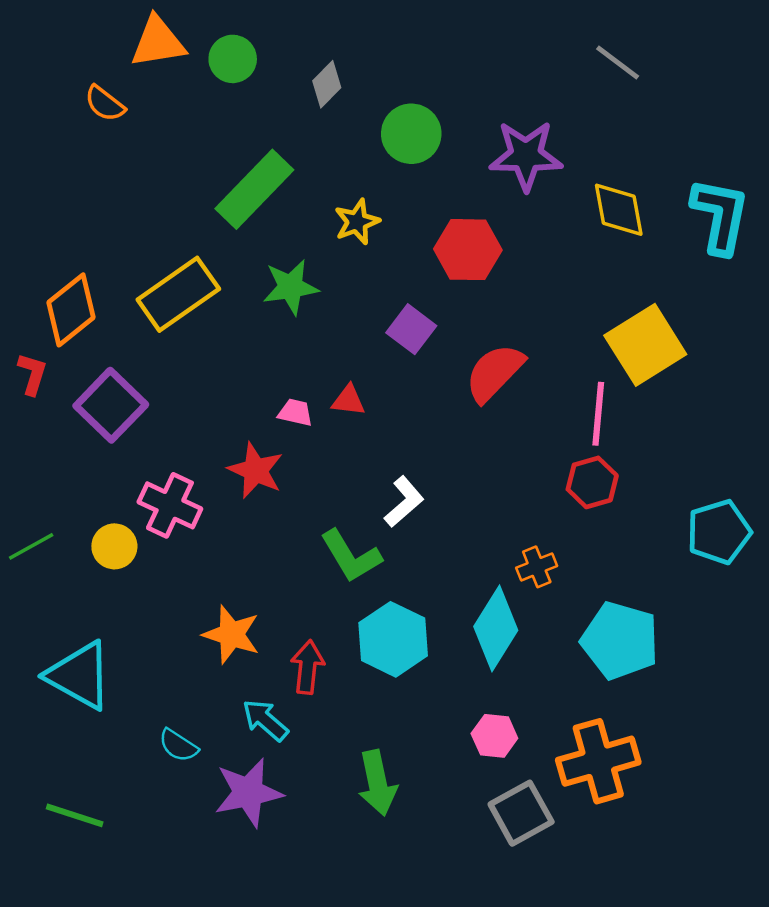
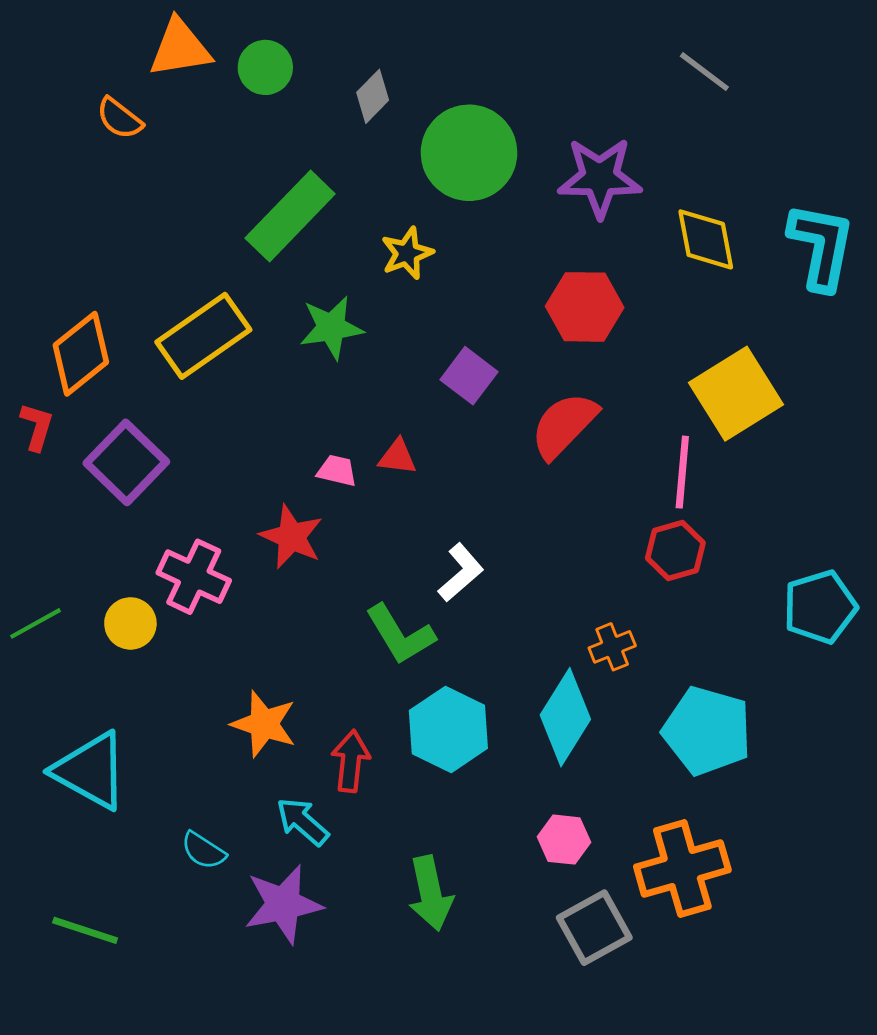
green circle: (411, 134) -> (469, 153), size x1.4
red hexagon: (468, 250) -> (585, 307), moved

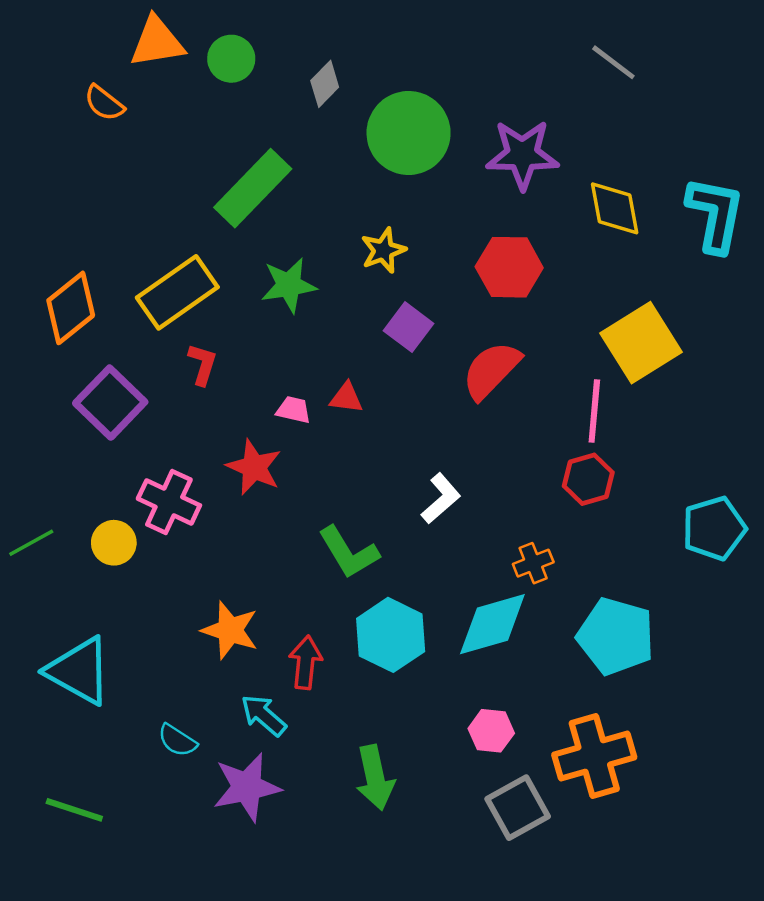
yellow star: (407, 253) -> (383, 250), moved
red L-shape: (37, 427) -> (202, 364), moved
white L-shape: (461, 573) -> (441, 498), moved
cyan diamond: (565, 717) -> (492, 624), turned 42

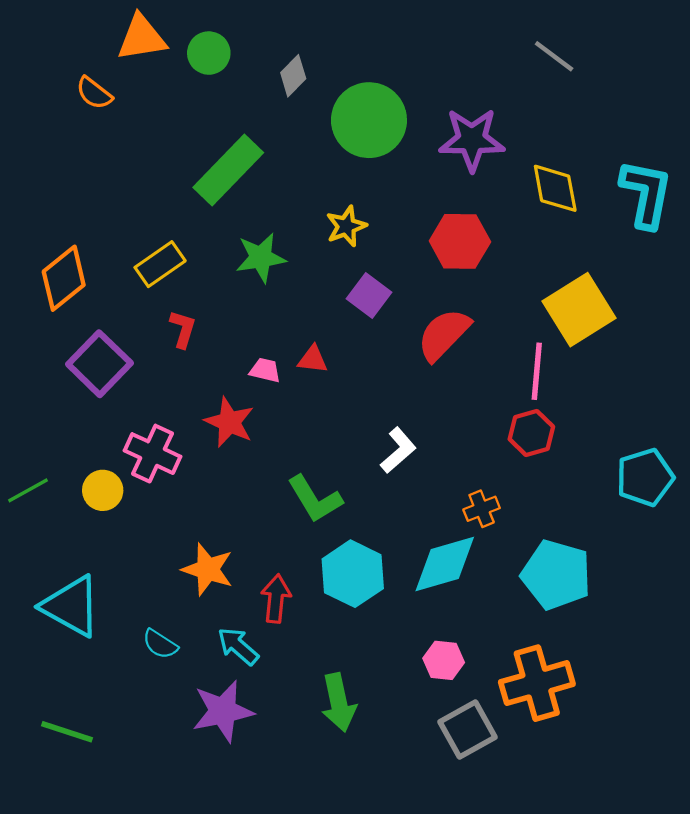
yellow rectangle: (177, 292) -> (160, 264), size x0.7
cyan semicircle: (177, 740) -> (160, 644), moved

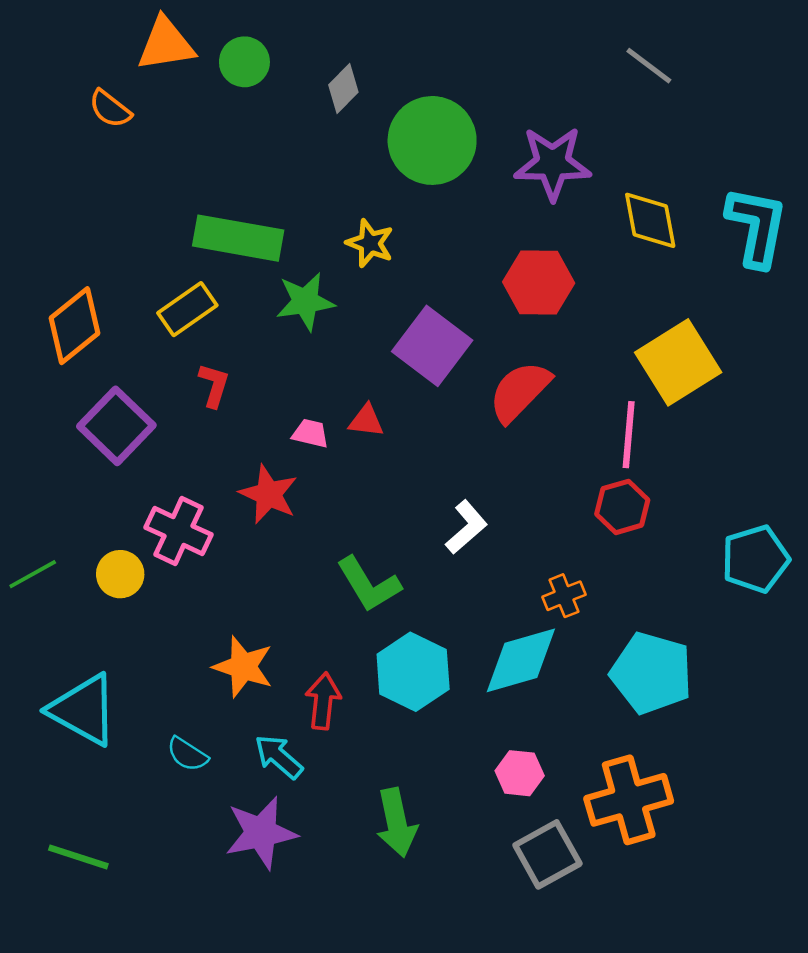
green rectangle: (228, 170) -> (238, 238), moved, turned 56
yellow star: (346, 226) -> (370, 243), moved, turned -30
purple square: (369, 295) -> (432, 346), size x1.5

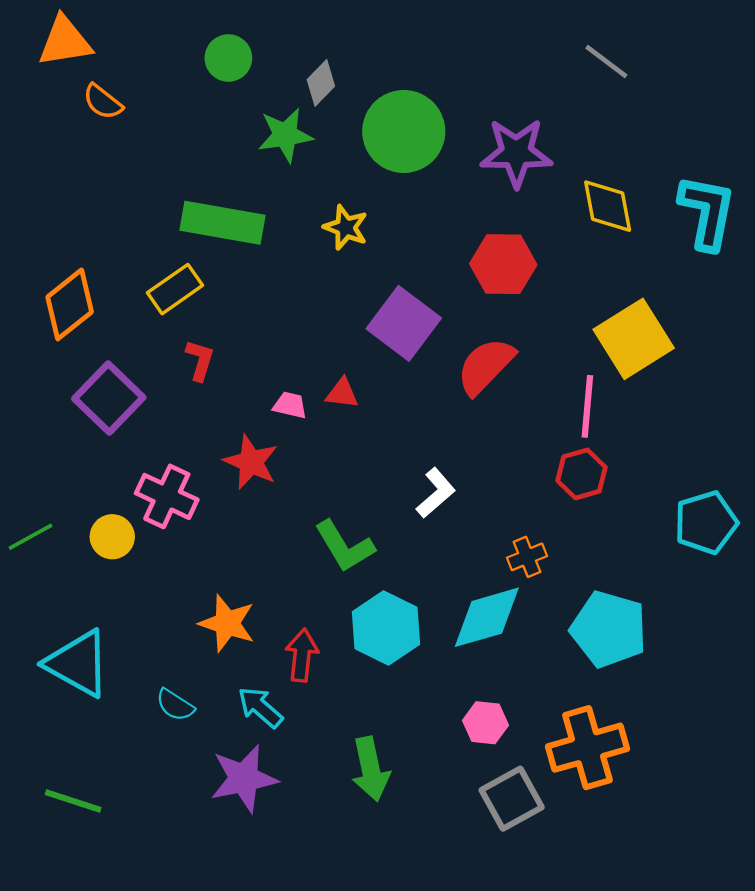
orange triangle: (166, 44) -> (65, 41), moved
green star: (305, 302) -> (285, 135), moved

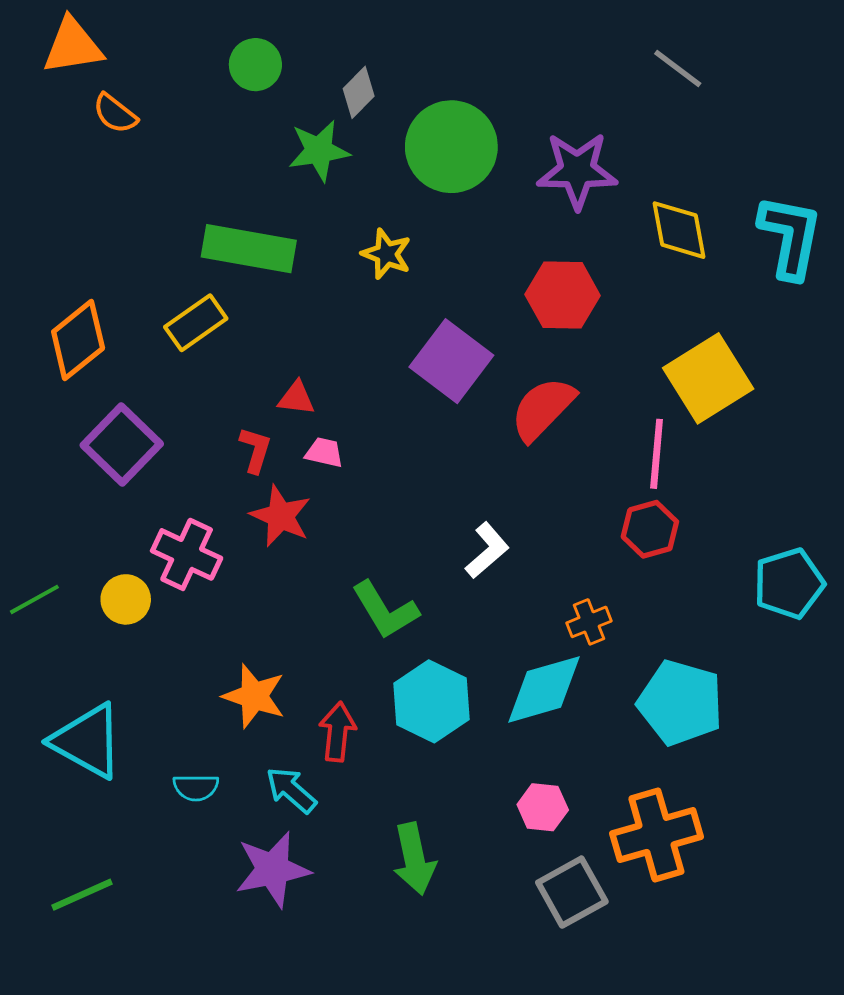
red L-shape: (200, 360) -> (255, 450), moved
red triangle: (342, 393) -> (296, 398), moved
cyan semicircle: (175, 705) -> (196, 787), turned -33
green line: (73, 801) -> (82, 895), turned -42

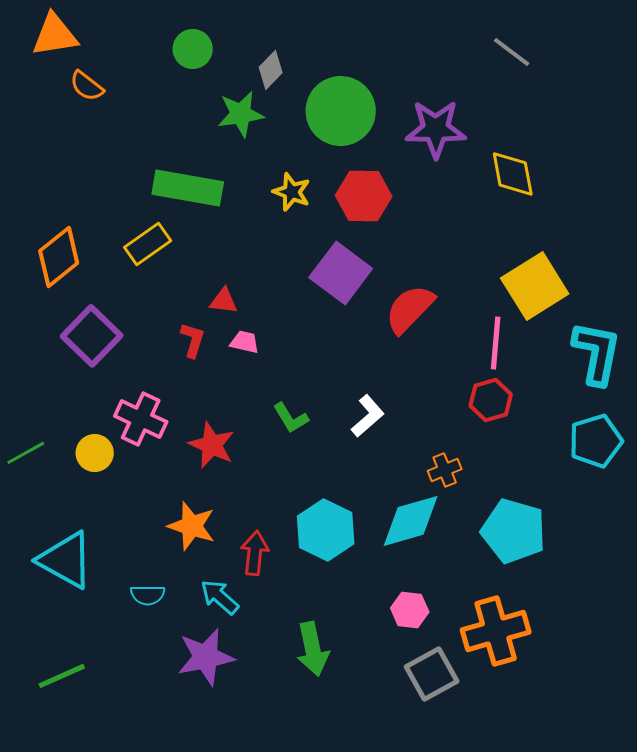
cyan L-shape: (790, 237) -> (597, 353), moved
red hexagon: (563, 295) -> (364, 196), moved
red star: (281, 516) -> (212, 445), moved
green L-shape: (385, 610) -> (291, 418), moved, size x0.7

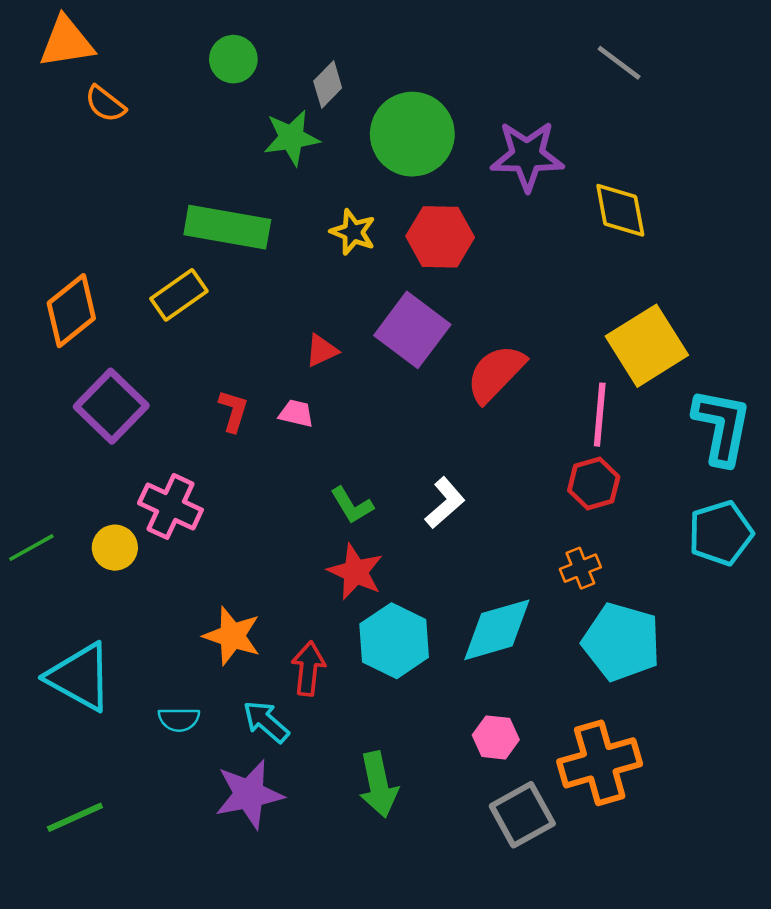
red triangle: (224, 301) -> (322, 351), moved, turned -32
red star: (212, 445) -> (355, 572), moved
orange cross: (445, 470) -> (580, 568), moved

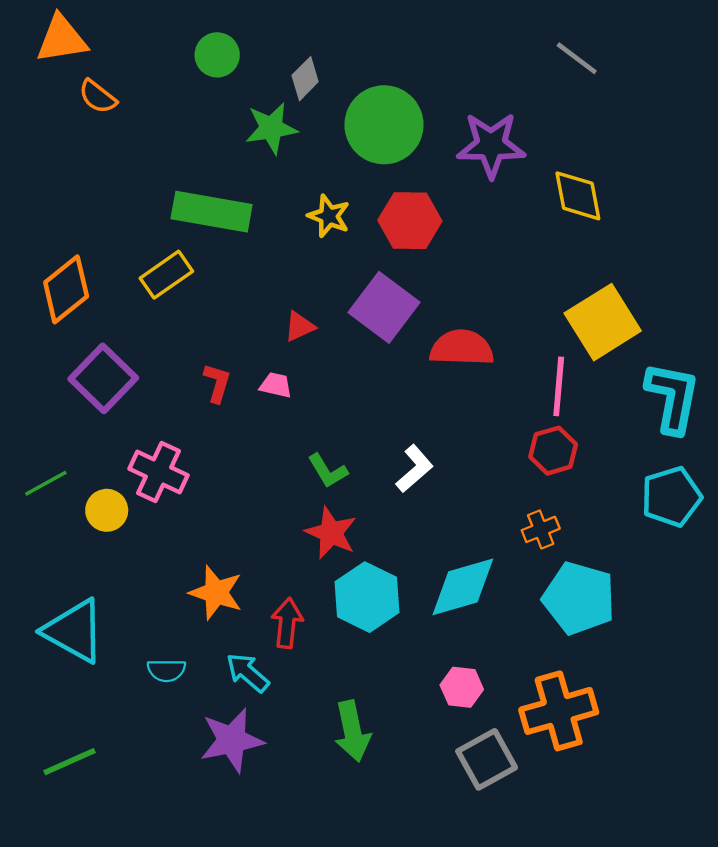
red semicircle: (496, 373) -> (462, 348), turned 48
green line: (31, 548) -> (46, 483), moved

